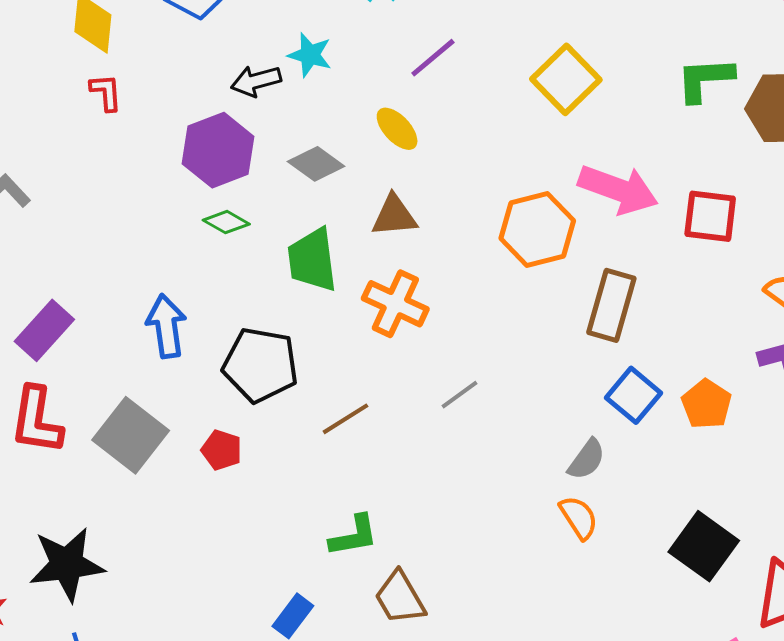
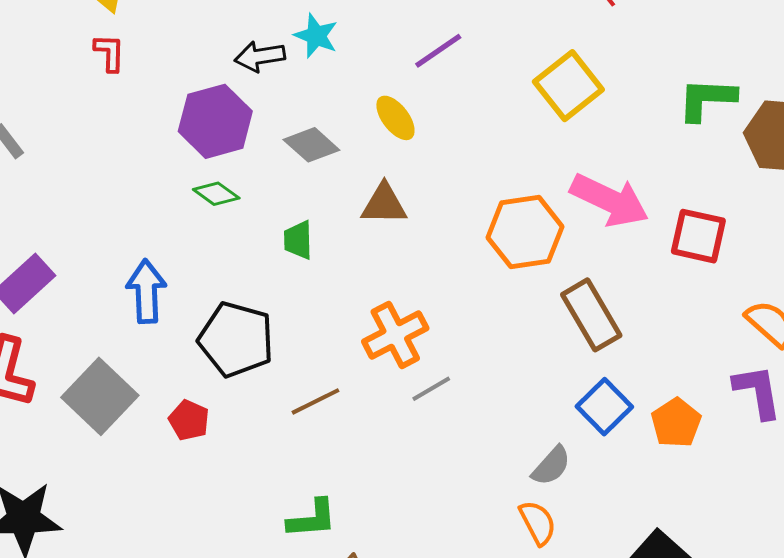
green trapezoid: (312, 260) -> (298, 240), size x0.6
orange cross: (395, 304) -> (395, 335), moved, turned 32
brown rectangle: (611, 305) -> (591, 315), turned -52

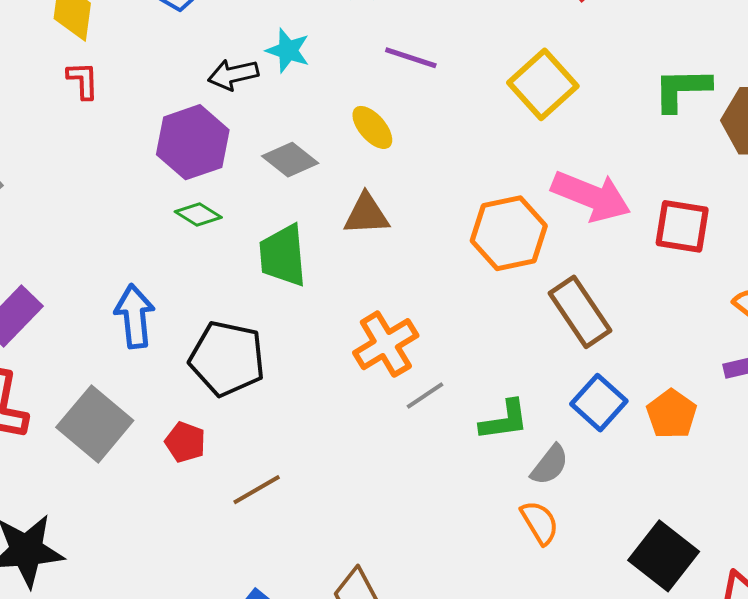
purple line: (438, 51) -> (411, 58), turned 56
green trapezoid: (298, 240) -> (283, 255), size x1.6
brown line: (315, 401) -> (257, 490), moved
green L-shape: (312, 519) -> (504, 420), moved

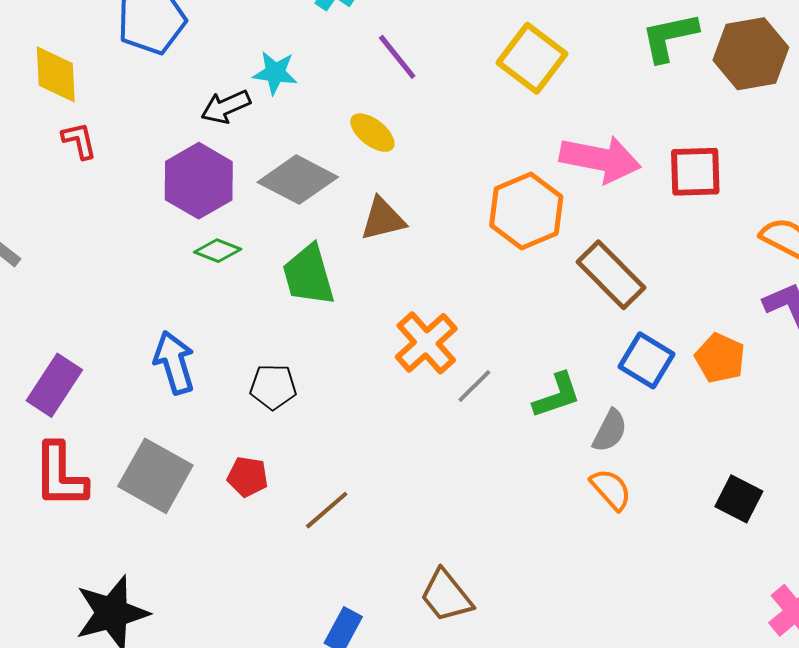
purple line: (411, 58) -> (397, 57), turned 44
gray diamond: (290, 160) -> (298, 180), size x1.4
black pentagon: (227, 359) -> (273, 387), size x0.6
black square: (664, 556) -> (739, 499), size x0.7

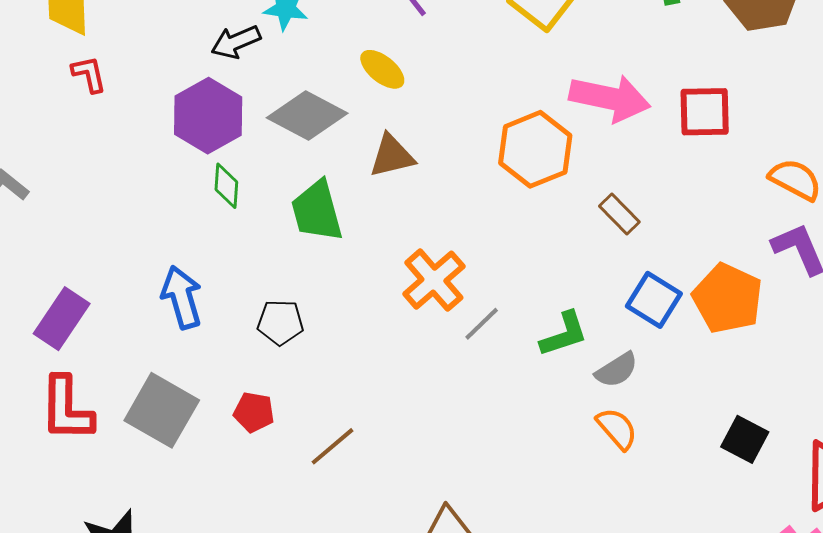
green diamond: (218, 251) -> (226, 186), turned 72
brown rectangle: (611, 275) -> (619, 214), size x0.6
orange pentagon: (720, 358) -> (728, 298), size x1.4
gray semicircle: (610, 431) -> (617, 370), turned 30

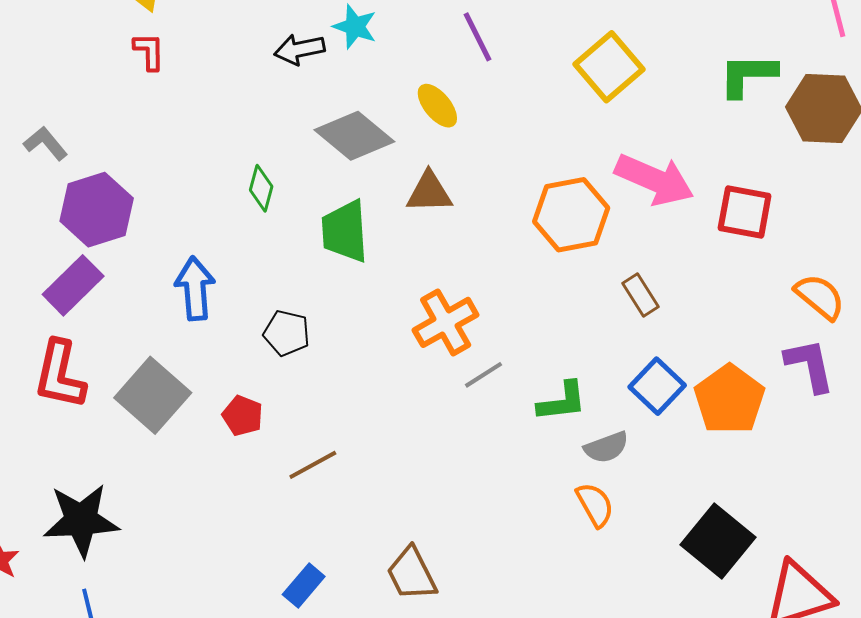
purple hexagon: (208, 116) -> (97, 210), moved
black square: (745, 439) -> (718, 541), size x1.5

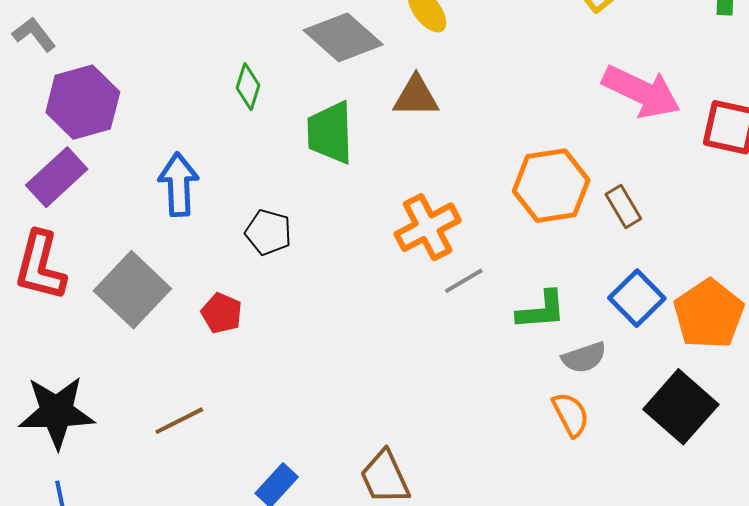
orange hexagon: (571, 215) -> (551, 186), moved
brown line: (313, 465) -> (179, 421), moved
black square: (718, 541) -> (681, 407), moved

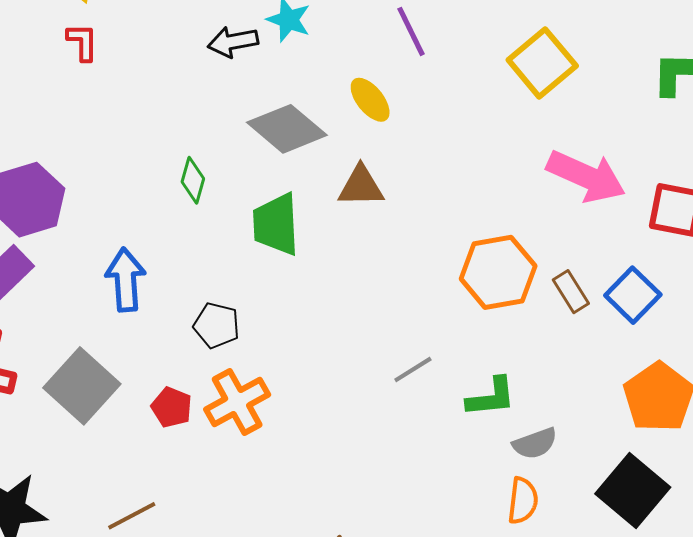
orange cross: (428, 227) -> (237, 402), moved
blue square: (637, 298) -> (633, 295), moved
orange semicircle: (571, 414) -> (523, 501), turned 36

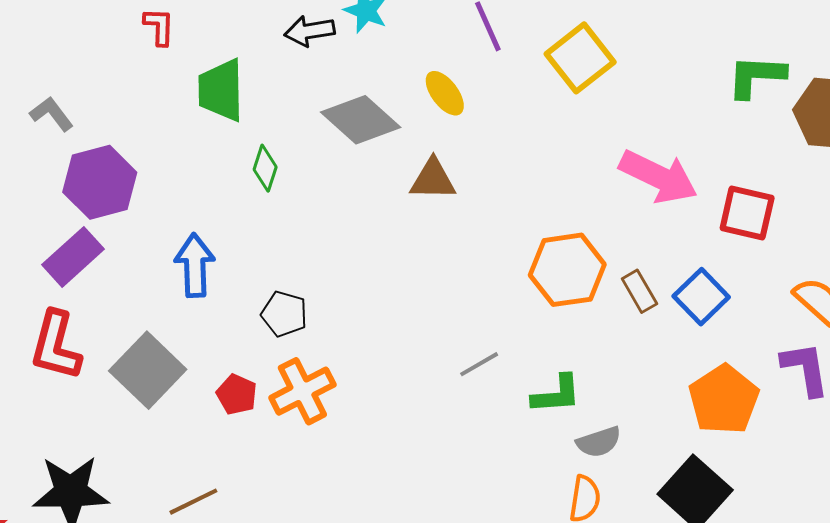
yellow square: (542, 63) -> (580, 58), moved
green trapezoid: (276, 224) -> (221, 90), moved

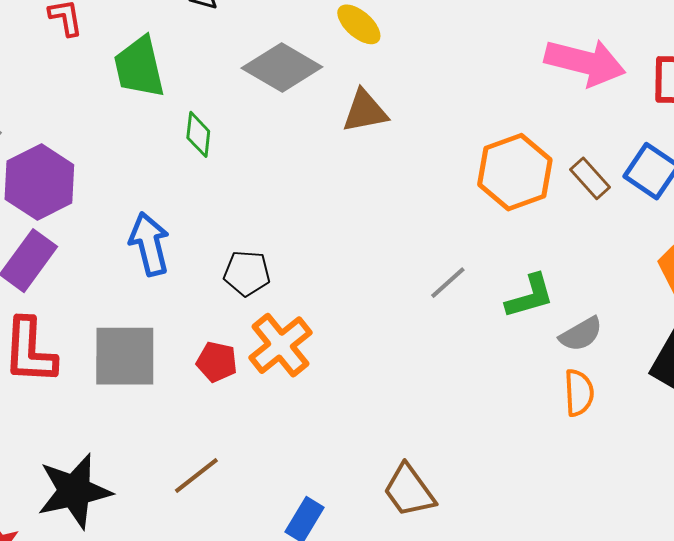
gray square: (148, 370) -> (125, 356), turned -32

